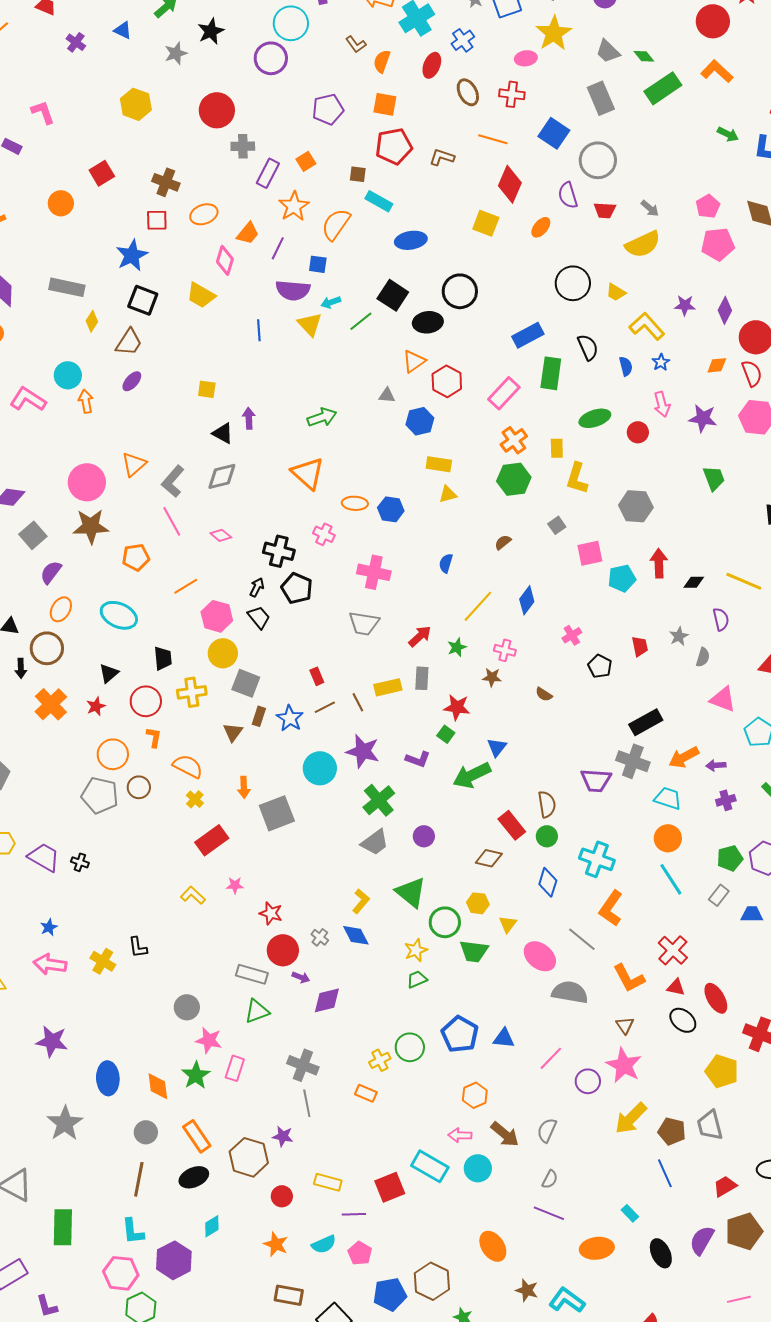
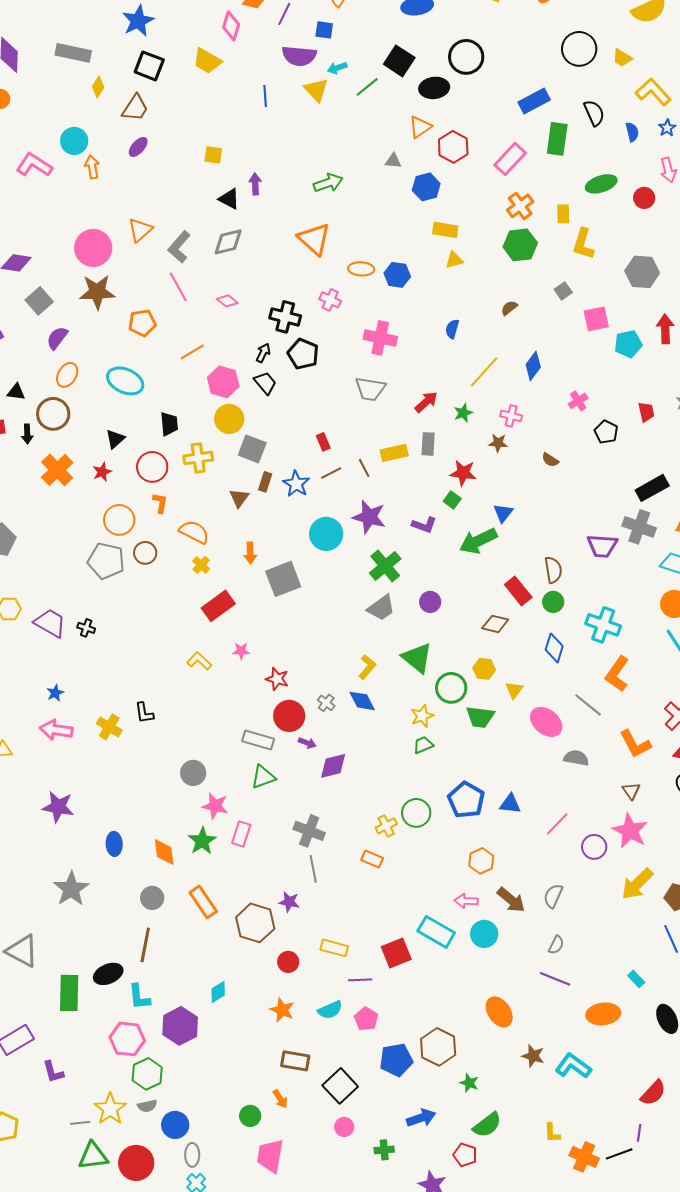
gray semicircle: (570, 992) -> (576, 758), size x0.7
blue ellipse: (108, 1078) -> (114, 844), size x0.7
black ellipse: (194, 1177) -> (108, 974), moved

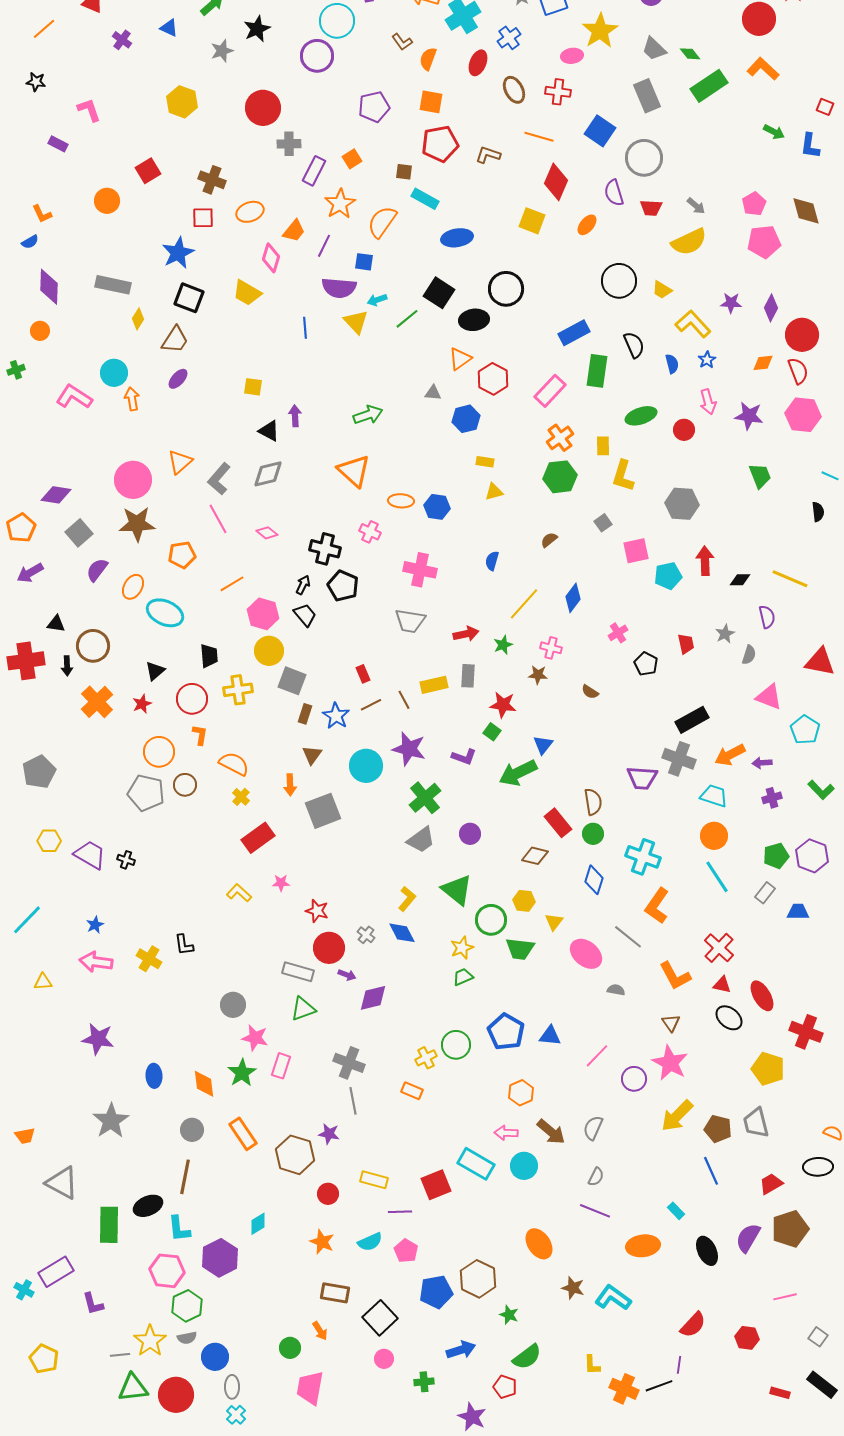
yellow rectangle: (445, 230) -> (485, 462), size x0.7
orange ellipse: (67, 375) -> (133, 587), moved
red arrow: (426, 402) -> (466, 634), turned 30
brown triangle: (239, 498) -> (312, 755), moved
gray semicircle: (576, 758) -> (616, 990), size x0.7

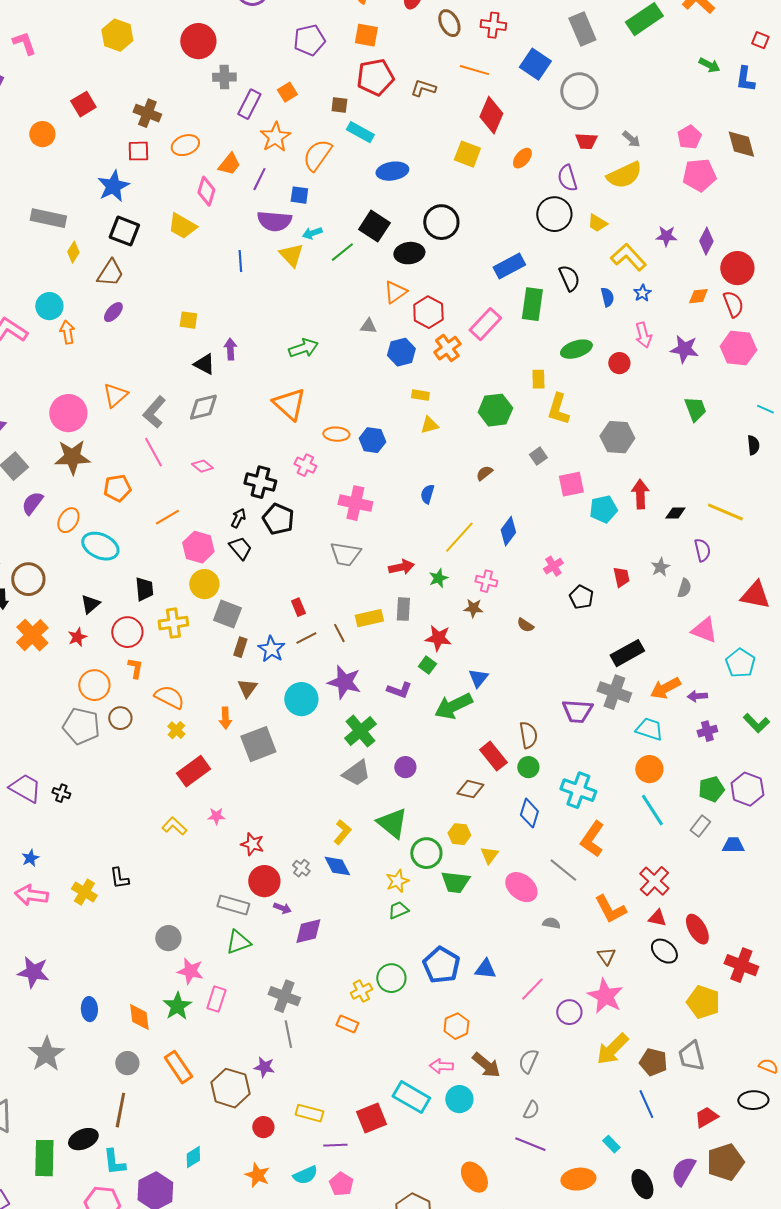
purple semicircle: (614, 193) -> (567, 178), moved
orange cross: (560, 438) -> (447, 348), moved

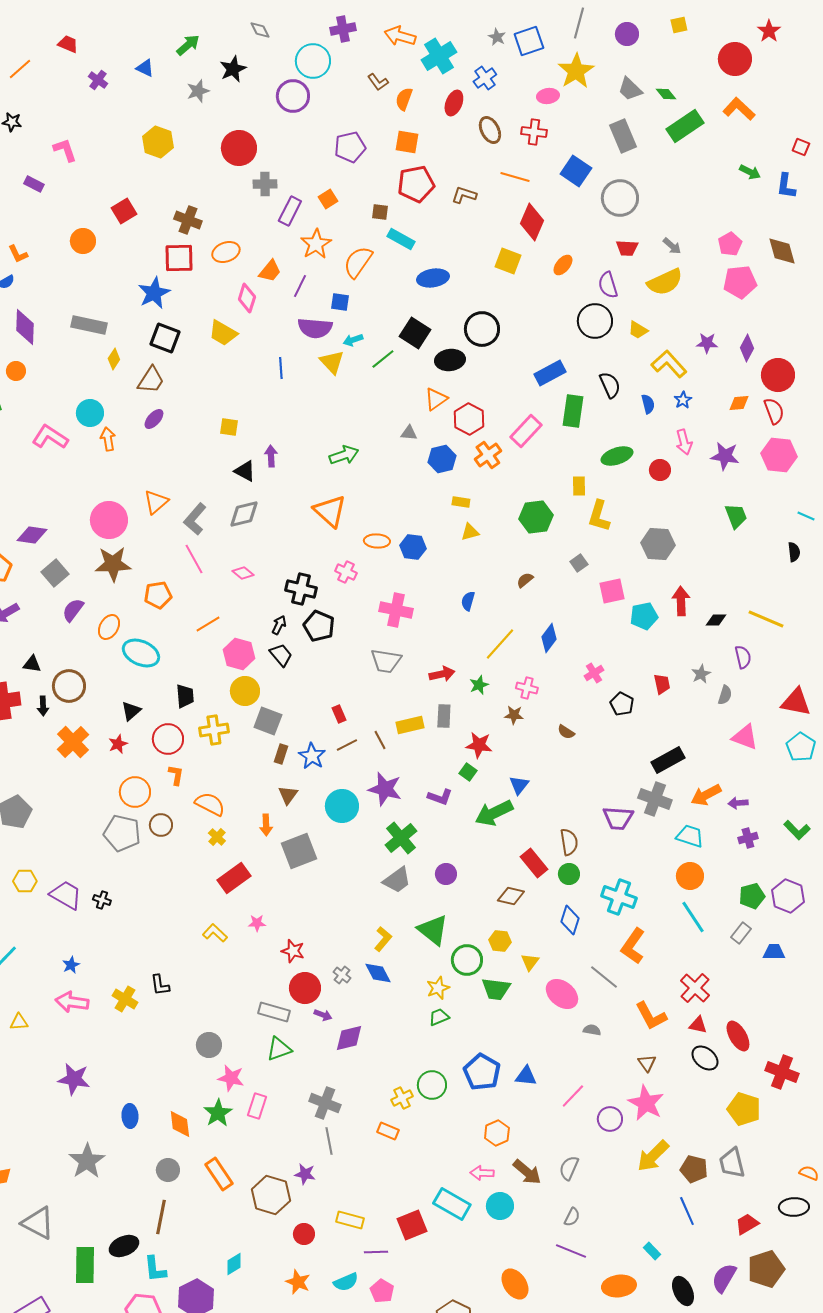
red square: (138, 151) -> (179, 258), size x1.4
cyan pentagon: (740, 663) -> (801, 747), moved

